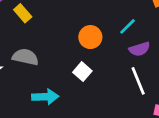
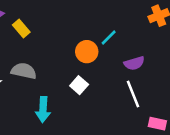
cyan line: (128, 26) -> (109, 38), moved
cyan arrow: (45, 97) -> (43, 109), turned 95

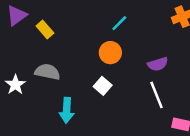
cyan line: (109, 38) -> (119, 23), moved

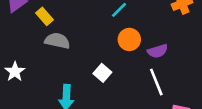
orange circle: (110, 53) -> (129, 39), moved
gray semicircle: (47, 72) -> (57, 41), moved

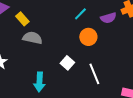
purple semicircle: (158, 51) -> (108, 18), moved
white line: (156, 82) -> (94, 74), moved

